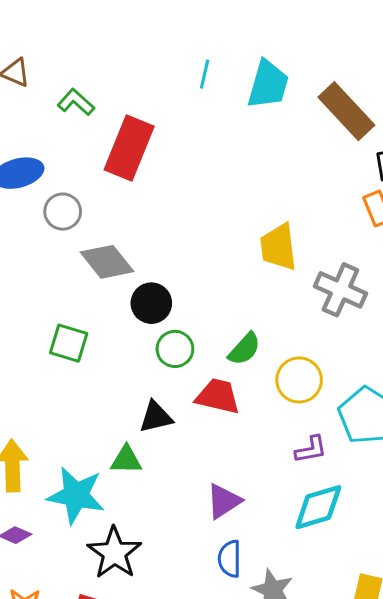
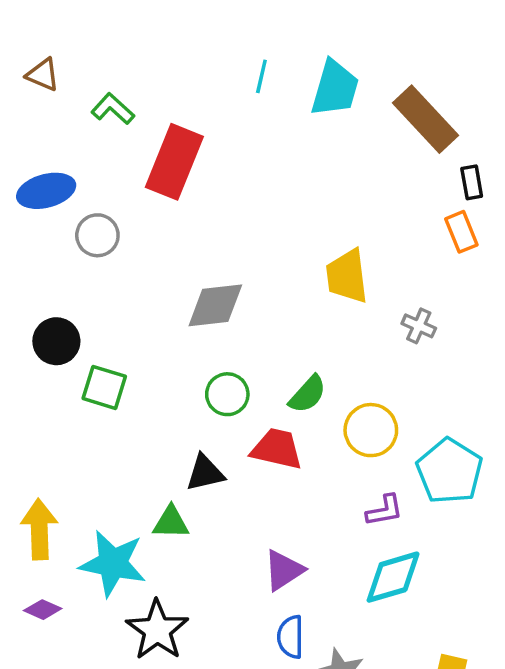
gray diamond: (107, 262) -> (215, 305), moved, turned -58
gray cross: (340, 290) -> (419, 326), size x0.6
black circle: (151, 303) -> (56, 341), moved

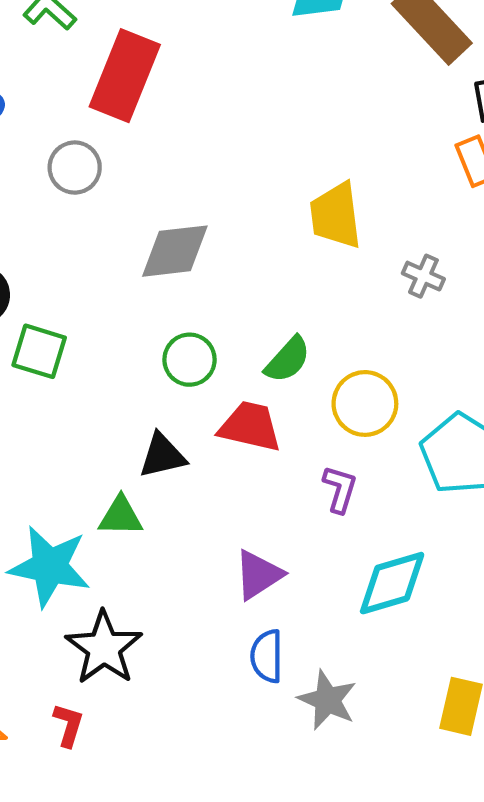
gray circle: (97, 235) -> (75, 168), moved
purple L-shape: (385, 510) -> (340, 489), moved, turned -63

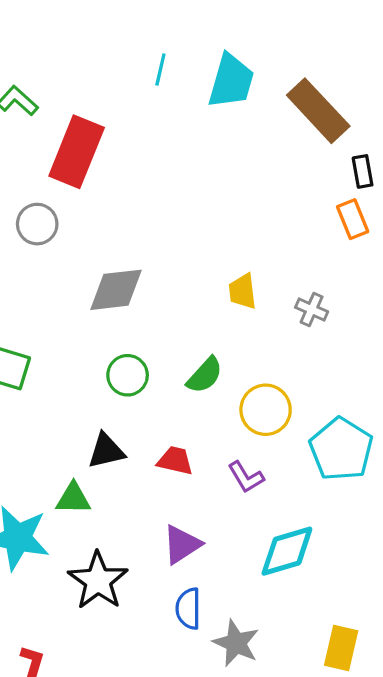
yellow trapezoid: (336, 216) -> (243, 291), moved, size x0.7
red trapezoid: (250, 426) -> (175, 461), moved, size x0.7
purple L-shape: (340, 489) -> (246, 477), turned 132
black star: (104, 648) -> (98, 581), moved

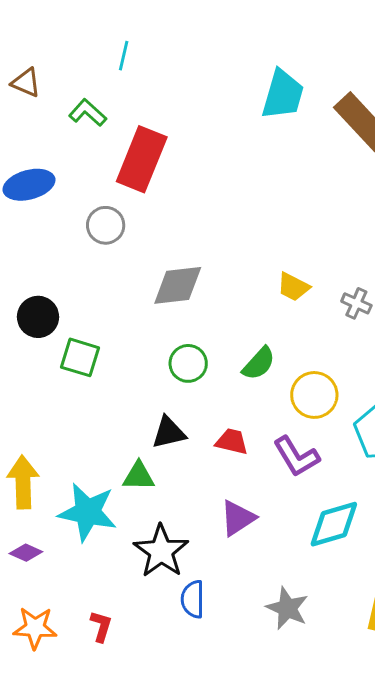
cyan line: (160, 70) -> (124, 56), moved
yellow trapezoid: (243, 291) -> (293, 287), turned -56
purple L-shape: (246, 477) -> (296, 457), size x1.4
blue semicircle: (188, 609) -> (193, 599), moved

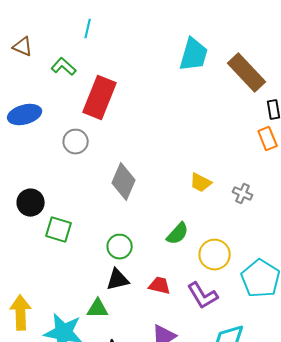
gray diamond: (178, 285) -> (124, 182), turned -60
green circle: (188, 363) -> (120, 247), moved

